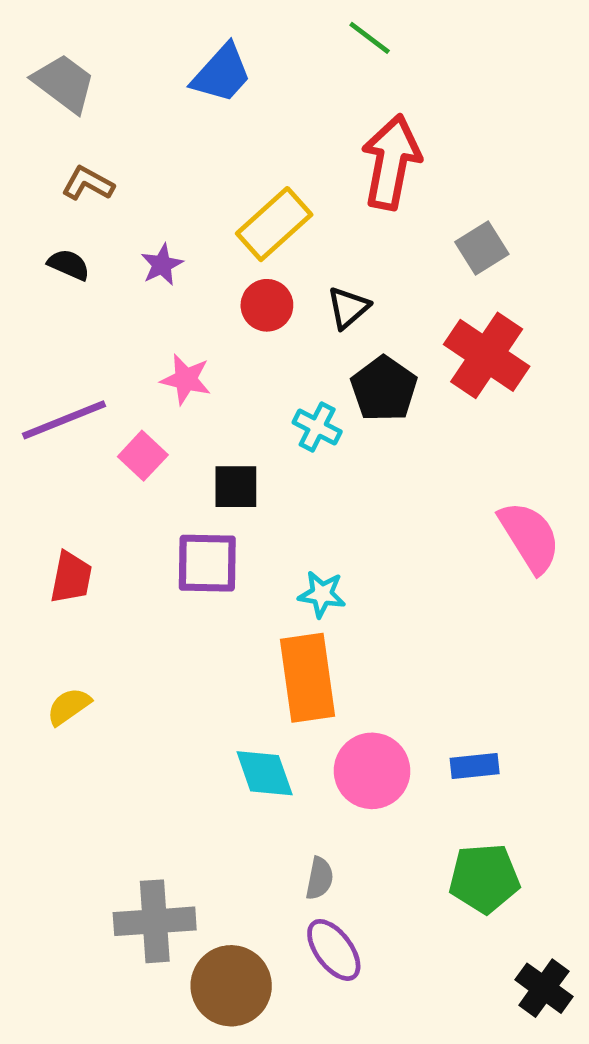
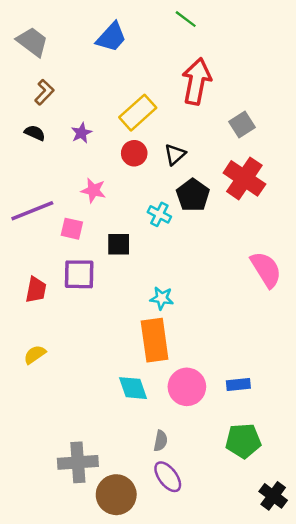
brown L-shape: (88, 183) -> (44, 92), turned 105
pink square: (143, 456) -> (72, 229), turned -30
purple square: (207, 563) -> (79, 274), moved

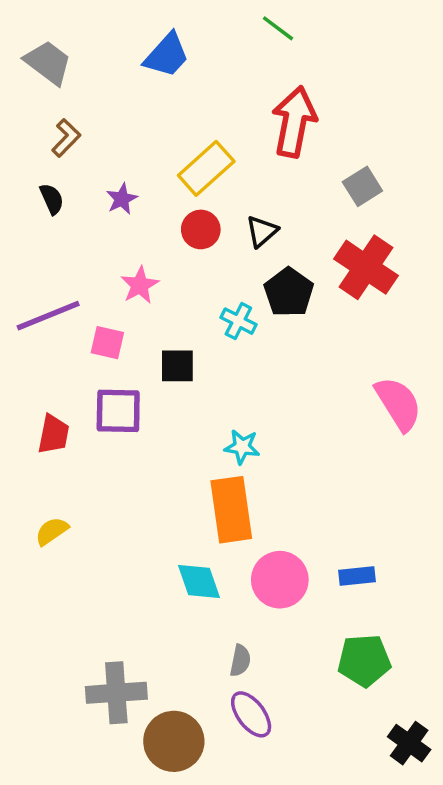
black semicircle: (35, 133) -> (52, 199), turned 42
pink star: (93, 190) -> (140, 285), turned 30

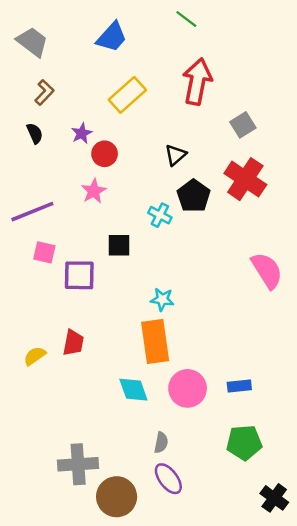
yellow rectangle: (206, 168) -> (127, 95), moved
red circle: (201, 229) -> (105, 154), moved
pink square: (107, 343) -> (44, 252), moved
red trapezoid: (54, 434) -> (73, 343), moved

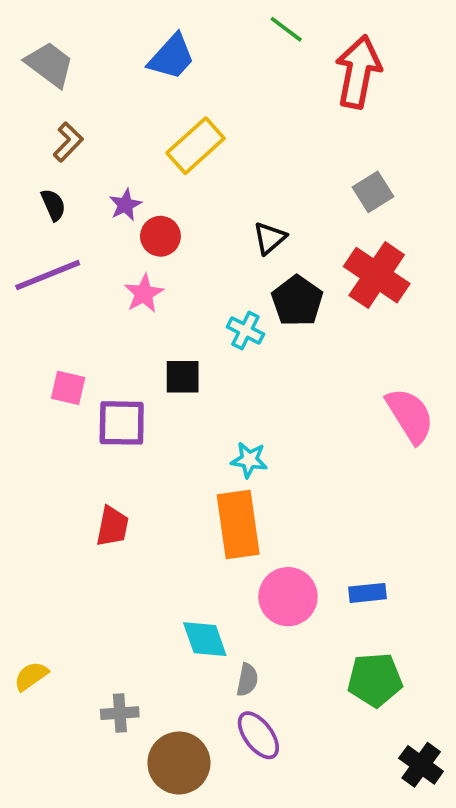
red arrow: (197, 82) -> (358, 72), moved
purple line: (32, 212) -> (48, 275), moved
yellow semicircle: (35, 356) -> (31, 676), moved
cyan diamond: (133, 390) -> (205, 639), moved
gray cross: (78, 464) -> (120, 713), size x0.6

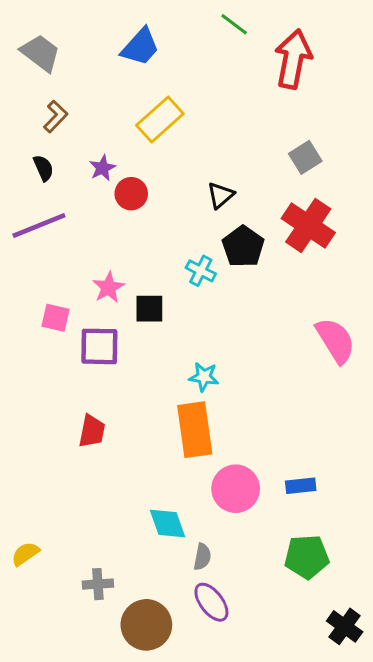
pink star: (144, 294) -> (109, 287), moved

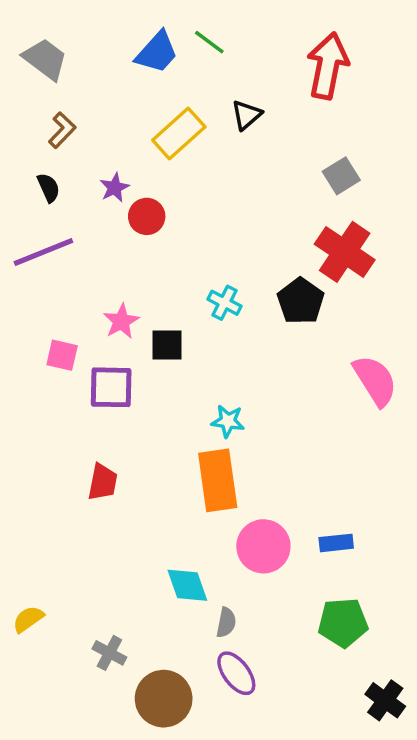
green line: (234, 24) -> (209, 42), moved
black triangle: (220, 195) -> (247, 115), moved
black pentagon: (243, 247) -> (301, 301), moved
gray cross: (98, 584) -> (109, 653), turned 32

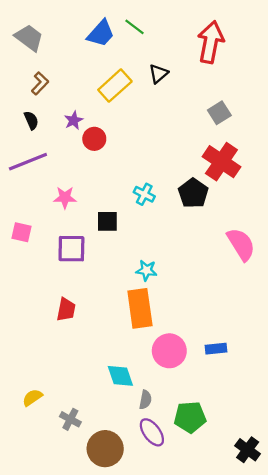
pink star: (121, 321) -> (65, 198), moved, turned 30
pink square: (62, 355) -> (21, 232), moved
yellow semicircle: (28, 619) -> (32, 398), moved
green pentagon: (343, 622) -> (190, 417), moved

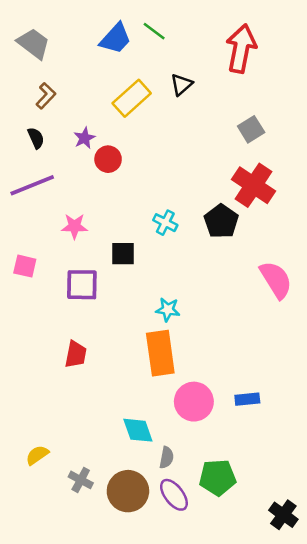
brown circle: (105, 449) -> (128, 491), moved

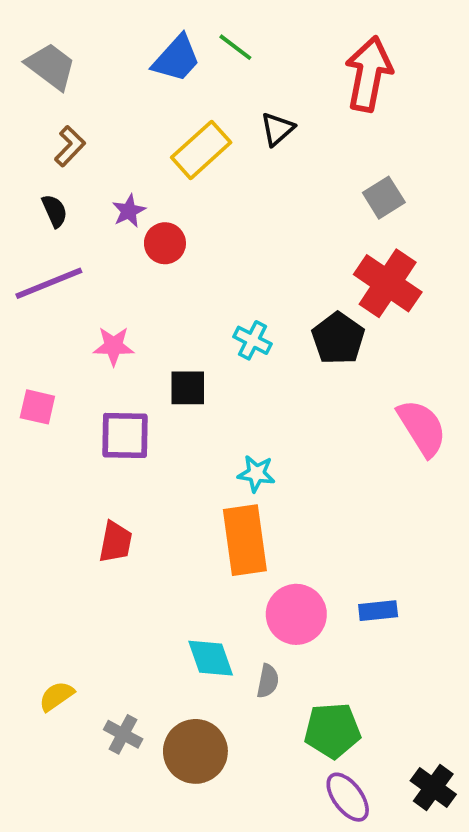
gray semicircle: (167, 458) -> (268, 681), moved
purple ellipse: (174, 495) -> (348, 797), moved

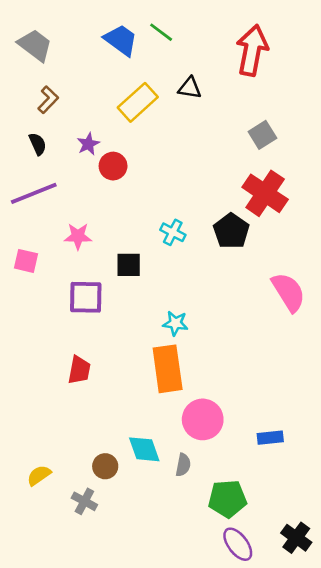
blue trapezoid: (176, 59) -> (121, 40), turned -96
black triangle: (277, 129) -> (190, 88), turned 50
pink square: (37, 407) -> (26, 261), moved
blue rectangle: (378, 611) -> (270, 438), moved
brown circle: (195, 751) -> (105, 466), moved, size x0.6

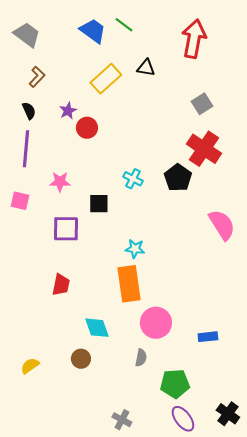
purple line: (34, 193) -> (26, 149), turned -63
cyan diamond: (144, 449) -> (97, 328), moved
gray cross: (84, 501) -> (122, 420), moved

